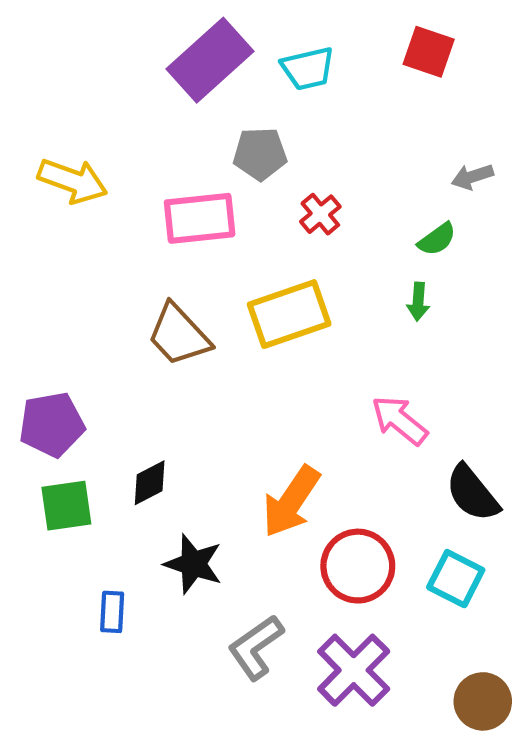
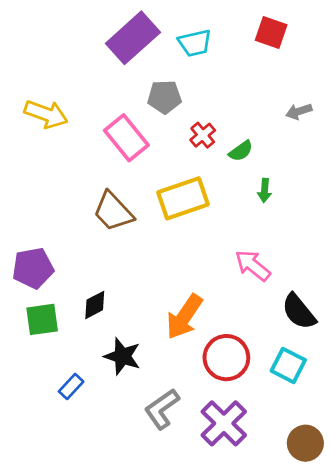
pink rectangle: (200, 218) -> (126, 138), turned 57
green semicircle: (437, 239) -> (241, 151), moved
blue rectangle: (112, 612) -> (71, 387), turned 40

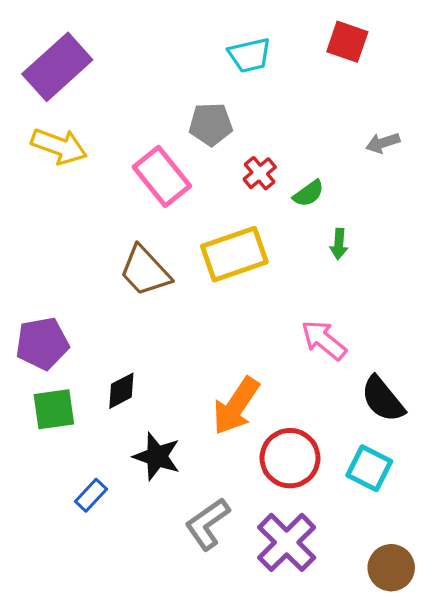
purple rectangle: (133, 38) -> (57, 67), moved

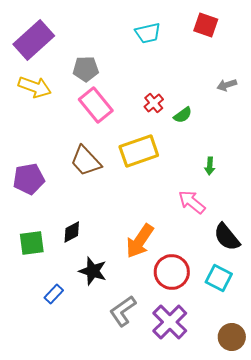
gray pentagon: (211, 124) -> (86, 69), moved
green arrow: (339, 244) -> (210, 166), moved
purple pentagon: (42, 343) -> (29, 179), moved

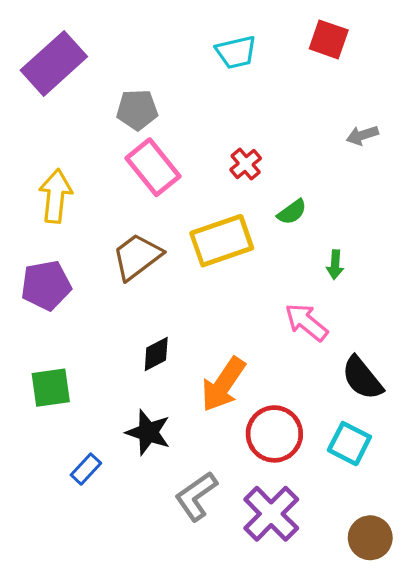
yellow arrow: (35, 87) -> (56, 196), moved, turned -104
green semicircle: (183, 115) -> (292, 212), moved
brown trapezoid: (86, 161) -> (137, 257), turned 96
black diamond: (72, 232) -> (156, 354), moved

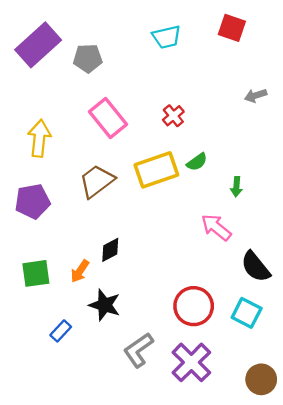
gray pentagon: (137, 110) -> (88, 58), moved
green semicircle: (292, 212) -> (197, 162), moved
orange arrow: (223, 384) -> (80, 271), moved, size x0.6

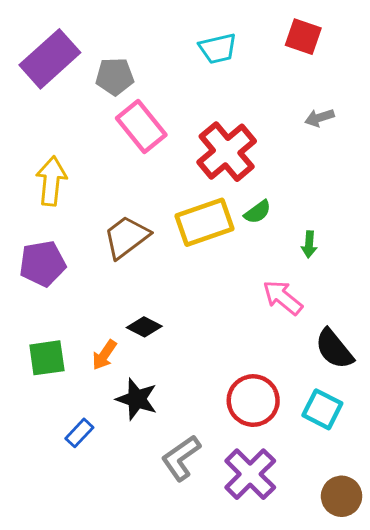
gray arrow: (256, 95) -> (319, 118), moved
red cross: (173, 116) -> (227, 152), size x2.0
pink rectangle: (108, 118) -> (141, 127), moved
black diamond: (110, 250) -> (144, 327), turned 55

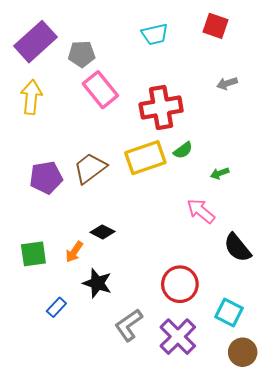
red cross: (227, 152) -> (161, 107), turned 30
yellow arrow: (51, 181) -> (31, 97), moved
green arrow: (309, 244) -> (220, 173), turned 66
purple pentagon: (43, 264) -> (46, 178), moved
cyan square: (322, 409) -> (229, 312), moved

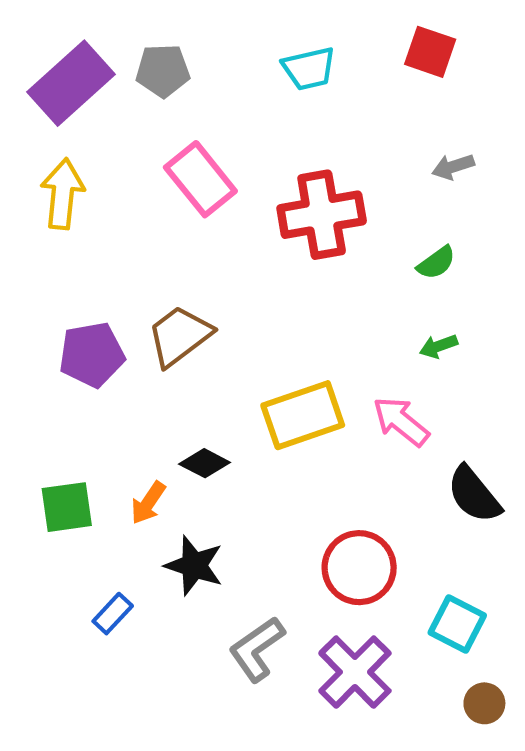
gray pentagon: (82, 54) -> (163, 71), moved
green semicircle: (183, 150) -> (436, 263), moved
yellow rectangle: (145, 158) -> (303, 415), moved
brown circle: (243, 352) -> (484, 703), size x0.7

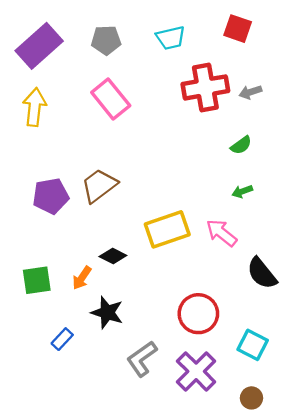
gray pentagon: (163, 71) -> (106, 40), moved
red cross: (322, 215) -> (205, 87), moved
brown circle: (484, 703) -> (251, 398), moved

